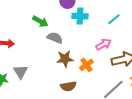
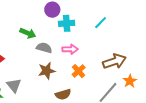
pink arrow: (103, 44) -> (70, 49), moved, turned 35
brown star: (65, 59) -> (47, 71), moved

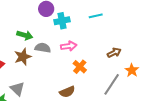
cyan line: (101, 23) -> (96, 16), turned 40
brown arrow: (114, 61) -> (114, 53), size x0.6
brown star: (47, 71) -> (23, 57), moved

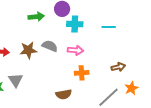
green arrow: (25, 35) -> (36, 17), moved, turned -35
orange cross: (80, 67) -> (82, 73), turned 32

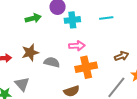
gray semicircle: (50, 46) -> (52, 62), moved
orange cross: (82, 73) -> (86, 67), size x1.5

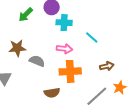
green arrow: (33, 18) -> (26, 15), turned 140
cyan line: (106, 18) -> (92, 37), moved, turned 40

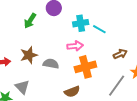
cyan cross: (64, 23) -> (81, 23), moved

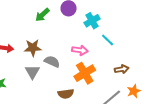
cyan cross: (81, 23) -> (92, 21), moved, turned -35
orange cross: (85, 67) -> (85, 73), turned -30
gray triangle: (22, 87) -> (32, 72), moved

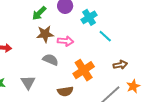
brown star: (33, 48) -> (45, 34), moved
pink arrow: (80, 50) -> (65, 41), moved
gray triangle: (32, 72) -> (28, 82), moved

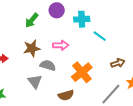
cyan cross: (89, 17) -> (82, 19), turned 35
brown star: (45, 34) -> (32, 48), moved
gray triangle: (28, 82) -> (35, 81), moved

